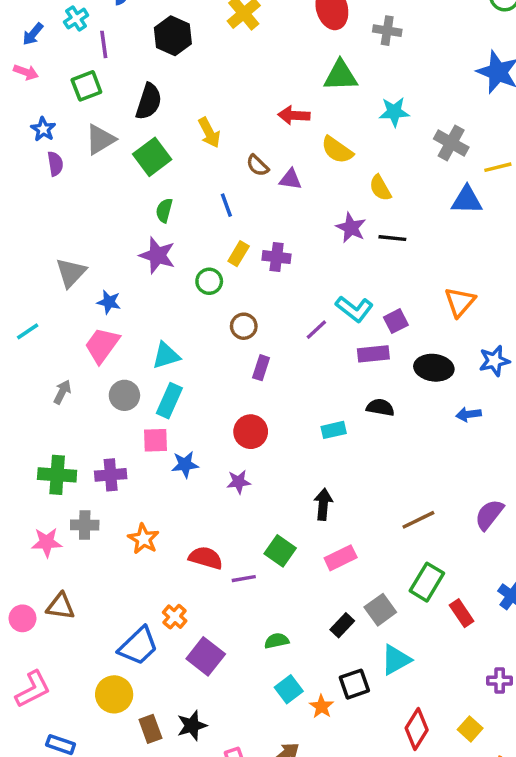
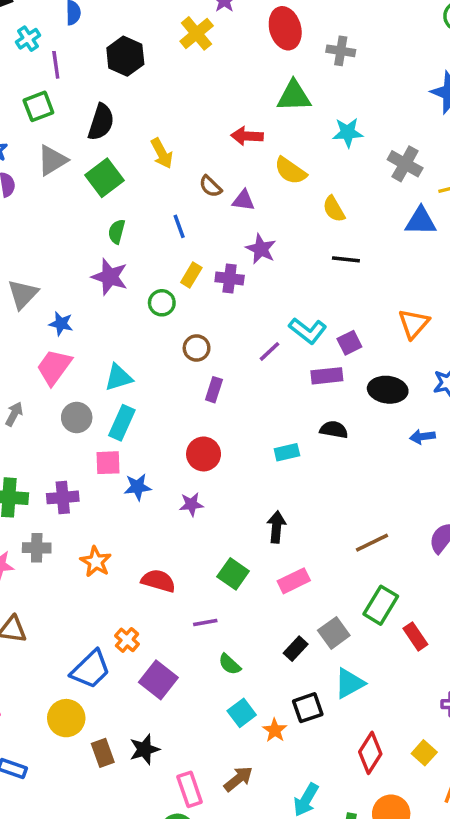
purple star: (351, 228) -> (261, 249), moved
purple line: (244, 579) -> (205, 623), moved
green semicircle: (277, 641) -> (230, 664), turned -125

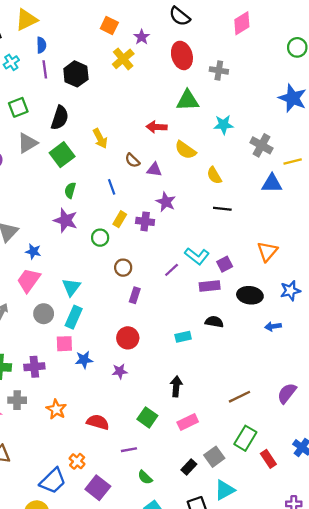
purple line: (56, 65) -> (45, 69), moved
cyan triangle: (118, 378) -> (71, 287), turned -36

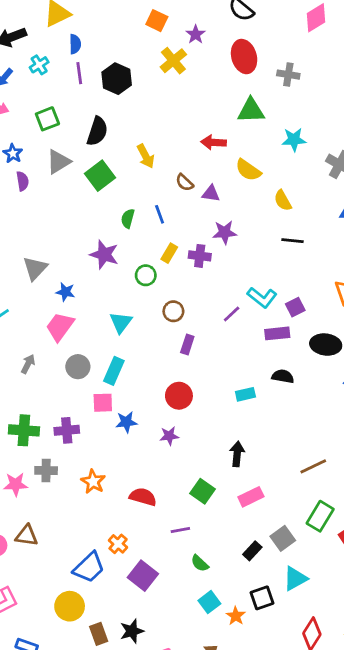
green semicircle: (70, 190) -> (128, 219), moved
purple star: (166, 202) -> (225, 232), turned -30
cyan triangle: (71, 287) -> (121, 322), moved

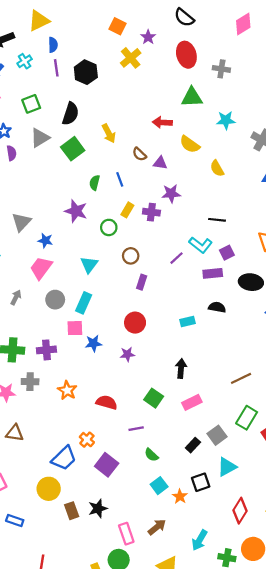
black line: (292, 241) -> (217, 220), moved

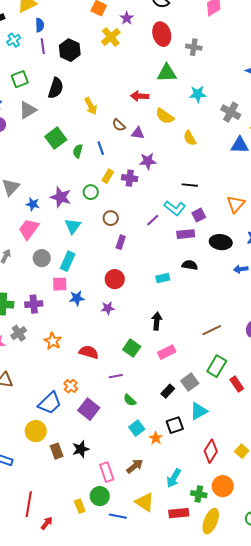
green square: (73, 149) -> (56, 138), moved
purple star: (76, 211) -> (61, 197), moved
gray cross: (30, 382) -> (19, 333), turned -35

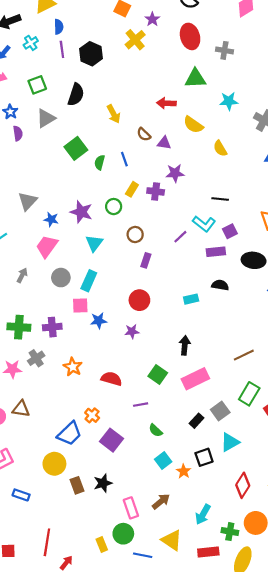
pink rectangle: (167, 352) -> (195, 379), size x1.4

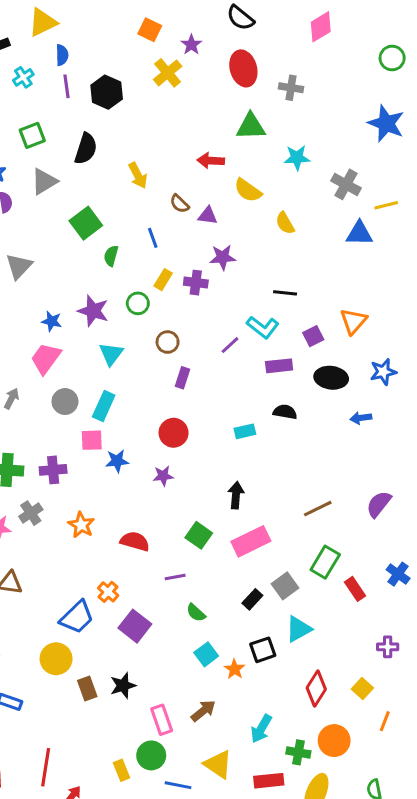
green semicircle: (100, 162) -> (111, 256), moved
gray triangle: (28, 201) -> (19, 266), moved
purple square: (230, 231) -> (313, 336), moved

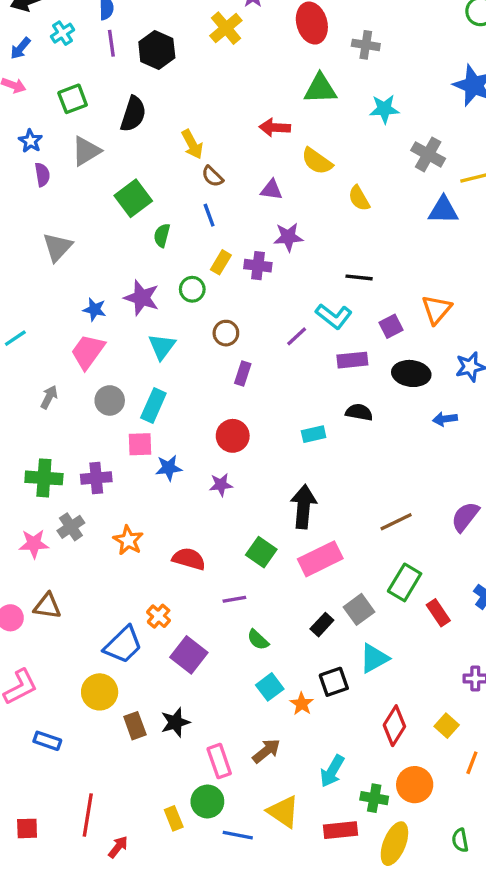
cyan star: (297, 158) -> (384, 109), moved
brown semicircle: (179, 204) -> (212, 176), moved
black arrow: (236, 495) -> (303, 507), size x1.4

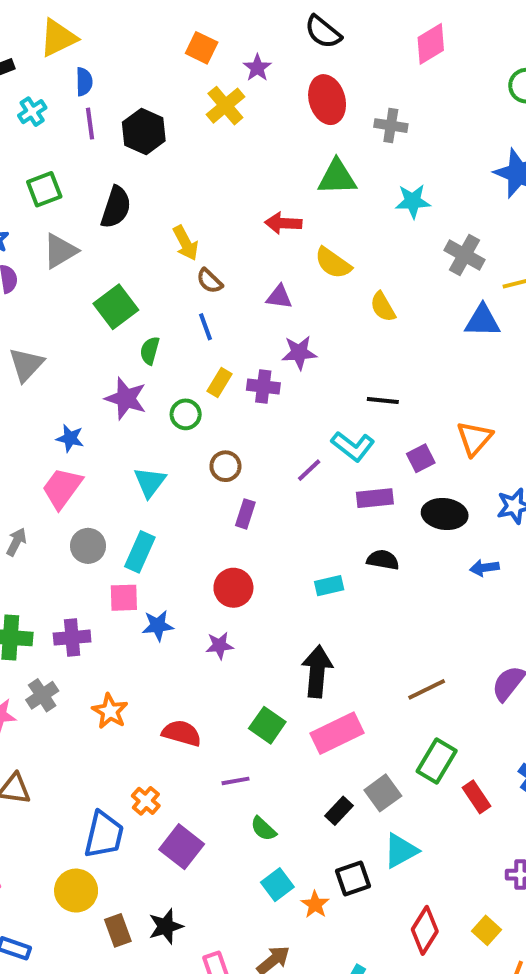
purple star: (142, 298) -> (126, 398), moved
blue trapezoid: (123, 645) -> (104, 835), turned -33

